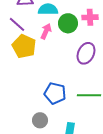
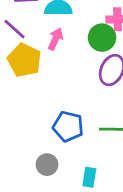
green circle: (68, 23) -> (102, 38), moved

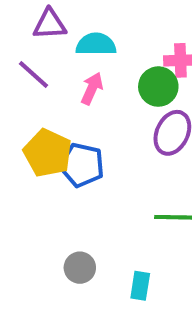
yellow pentagon: (24, 60) -> (48, 153), moved
blue pentagon: (68, 126) -> (82, 165), moved

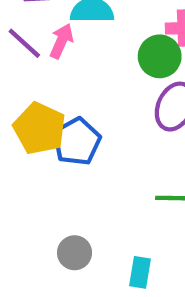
pink arrow: (92, 89) -> (61, 41), moved
blue pentagon: (82, 165) -> (77, 141), turned 30

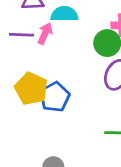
purple line: (24, 43) -> (22, 35), turned -40

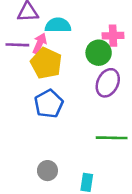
yellow pentagon: (31, 89) -> (46, 63), moved

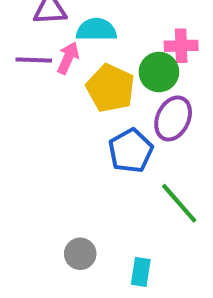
yellow pentagon: (46, 63) -> (110, 88), moved
blue pentagon: (49, 104) -> (131, 151), moved
green line: (112, 138) -> (179, 203), turned 48

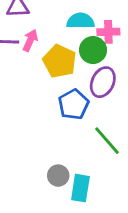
cyan semicircle: (96, 30) -> (80, 21), moved
gray circle: (80, 254) -> (58, 176), moved
cyan rectangle: (141, 272) -> (80, 188), size x1.4

